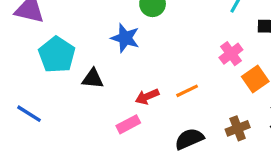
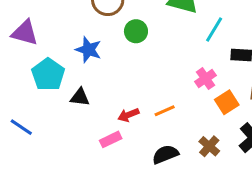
blue star: (125, 38) -> (88, 50), moved
brown cross: (238, 128) -> (209, 146), turned -30

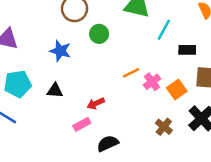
cyan pentagon: (48, 75) -> (18, 84), moved, turned 30
pink cross: (205, 79) -> (152, 82), moved
orange line: (165, 111) -> (131, 73), moved
black semicircle: (165, 154) -> (108, 143), moved

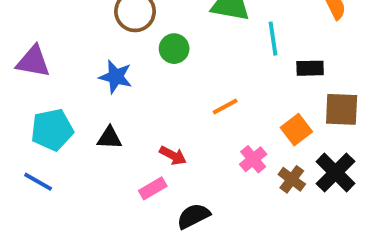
cyan line: (164, 30) -> (273, 39), turned -35
pink cross: (152, 82) -> (253, 159), moved
red arrow: (96, 103) -> (173, 155), turned -126
brown cross: (164, 127) -> (292, 179), moved

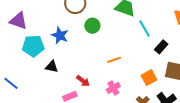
cyan line: (273, 39) -> (144, 29), turned -30
black rectangle: (310, 68) -> (161, 47), turned -56
cyan pentagon: (52, 130) -> (33, 46), moved
pink cross: (253, 159) -> (113, 88), moved

